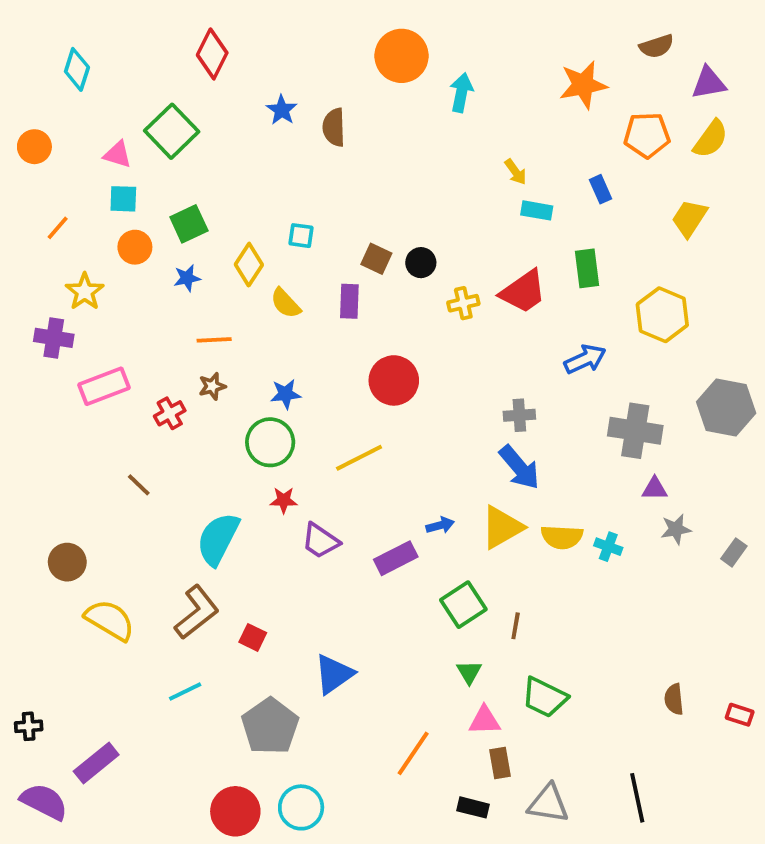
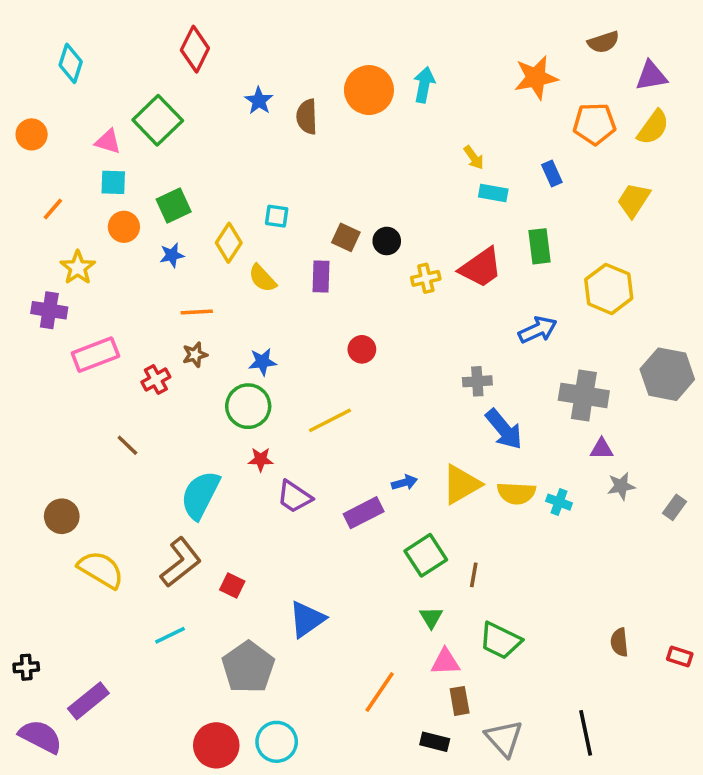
orange circle: (402, 56) -> (369, 90), moved
red circle: (394, 380) -> (362, 349), size x0.6
blue arrow: (519, 467) -> (504, 429), moved
gray triangle: (548, 804) -> (504, 738), turned 39

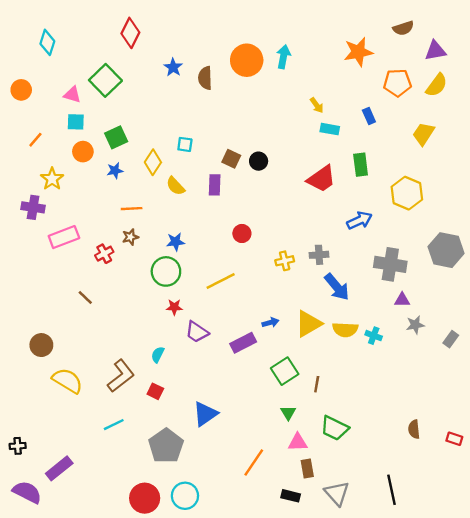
yellow cross: (426, 278) -> (285, 261), moved
cyan semicircle: (200, 495) -> (158, 355), moved, size x0.5

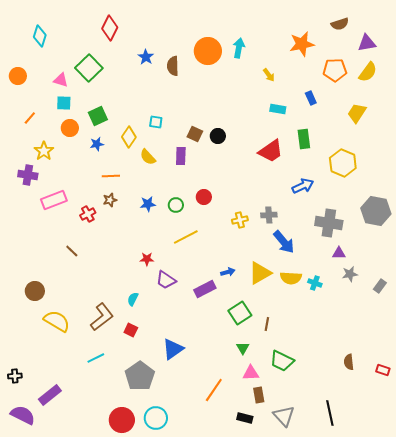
yellow arrow: (317, 105) -> (269, 75), moved
green circle: (166, 271) -> (176, 205), moved, size x0.6

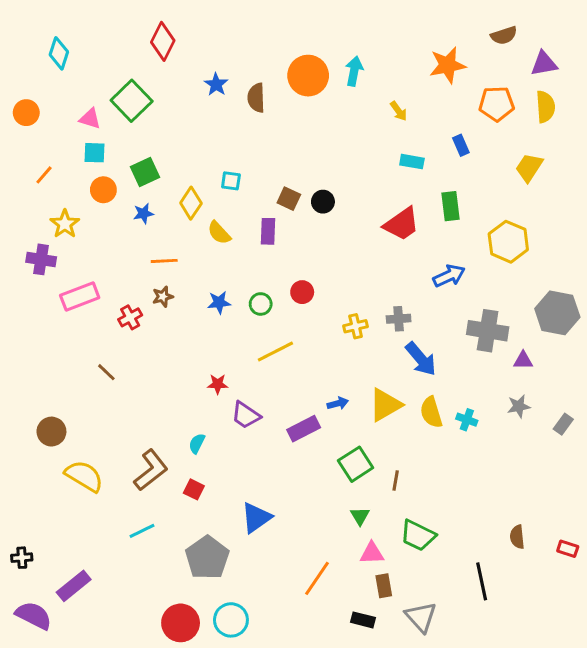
yellow semicircle: (368, 72) -> (545, 107), turned -40
purple triangle: (339, 253) -> (523, 360), moved
yellow semicircle: (291, 278) -> (431, 412), turned 70
black line: (330, 413) -> (482, 581), moved

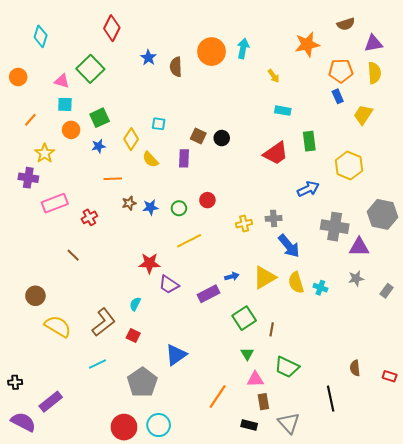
blue rectangle: (461, 145) -> (338, 96), moved
brown star: (163, 297) -> (129, 203), moved
purple triangle: (523, 360) -> (359, 247), size x1.5
red star: (218, 384) -> (149, 263), size x1.5

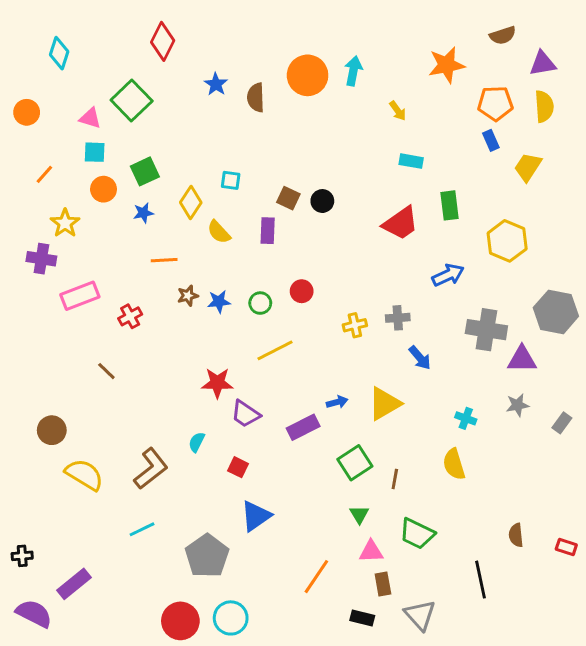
blue arrow: (289, 246) -> (420, 358), size x0.7
yellow semicircle: (296, 283) -> (454, 464), moved
red square: (133, 335) -> (238, 467), moved

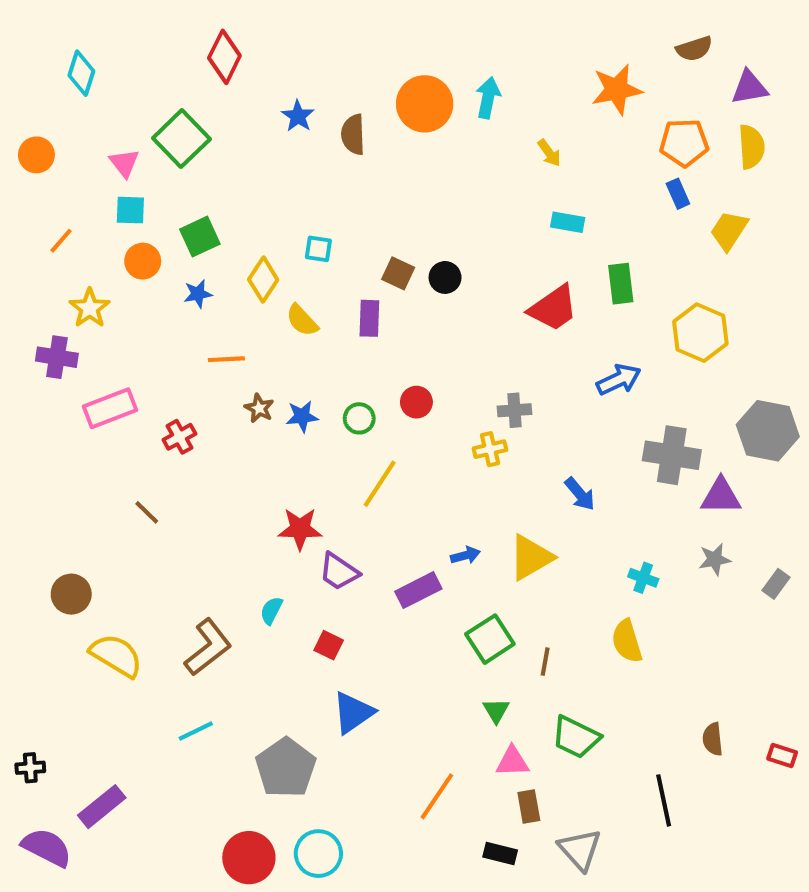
pink triangle: (90, 118) -> (124, 163), turned 35
brown star: (188, 296) -> (259, 408), turned -30
gray cross: (398, 318) -> (514, 410), moved
yellow line: (275, 350) -> (380, 484), turned -30

